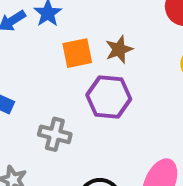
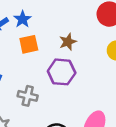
orange square: (77, 53) -> (29, 44), moved

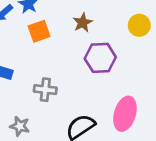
purple hexagon: (62, 72) -> (100, 58), moved

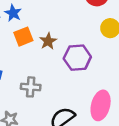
brown star: (83, 23) -> (48, 41), moved

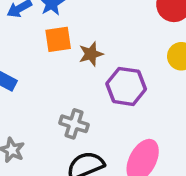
gray cross: (31, 87) -> (74, 124), moved

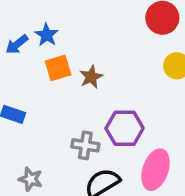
purple hexagon: (126, 86) -> (125, 128), moved

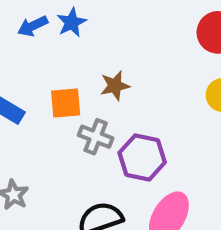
orange square: (58, 68) -> (66, 103), moved
gray cross: (85, 145) -> (96, 137), moved

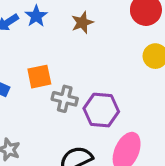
brown star: (115, 86) -> (82, 23), moved

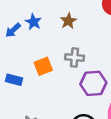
gray cross: (65, 99) -> (74, 57), moved

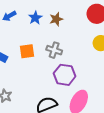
blue star: (33, 22) -> (35, 18), moved

